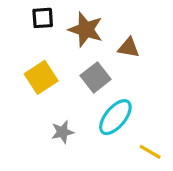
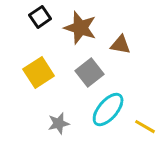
black square: (43, 18) -> (40, 17), turned -30
yellow line: (150, 152) -> (145, 127), moved

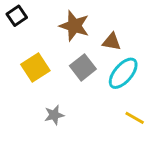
black square: (40, 17) -> (17, 16), moved
cyan ellipse: (108, 110) -> (123, 73), moved

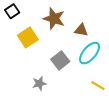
yellow square: (35, 67) -> (28, 37), moved
gray square: (83, 67) -> (60, 60), moved

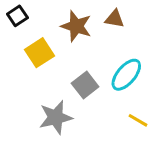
brown triangle: (81, 30) -> (115, 19), moved
gray star: (39, 83) -> (56, 117), size x1.6

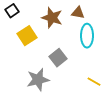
cyan ellipse: (126, 75) -> (87, 36), moved, turned -40

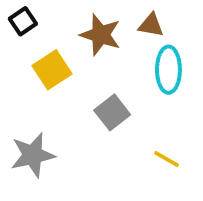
gray star: (38, 80) -> (33, 155), moved
yellow line: (94, 82) -> (167, 159), moved

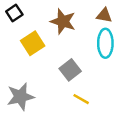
brown triangle: (151, 25) -> (104, 15), moved
yellow line: (167, 159) -> (81, 99), moved

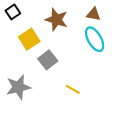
cyan ellipse: (105, 43) -> (95, 39), turned -30
gray square: (70, 70) -> (48, 60), moved

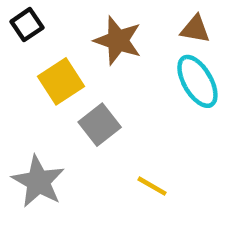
gray star: (18, 87) -> (38, 181), turned -30

